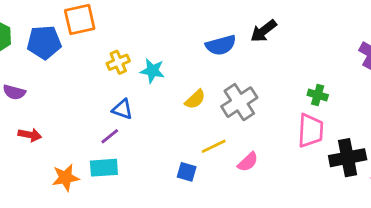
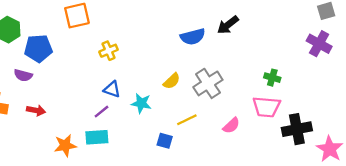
blue pentagon: (44, 42) -> (38, 48), moved
cyan star: (152, 71) -> (141, 103), moved
pink trapezoid: (311, 131) -> (266, 107), turned 92
pink semicircle: (248, 162) -> (231, 126), moved

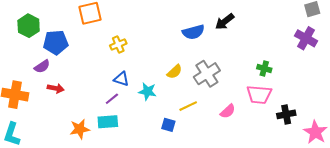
purple semicircle: (23, 75) -> (42, 66), turned -49
red arrow: (36, 110) -> (56, 88), moved
black cross: (297, 129) -> (286, 114), size x0.7

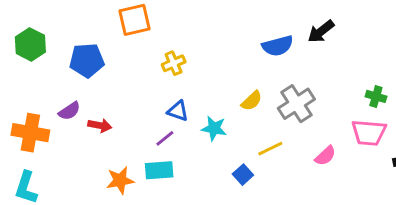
green hexagon: (29, 26) -> (30, 44), moved
purple semicircle: (42, 66) -> (69, 111), moved
red arrow: (56, 88) -> (100, 125), moved
blue square: (168, 125) -> (243, 175), turned 32

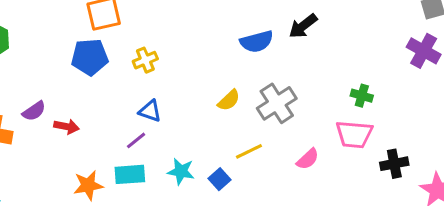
blue pentagon: (87, 60) -> (90, 57), moved
cyan star: (214, 128) -> (181, 171), moved

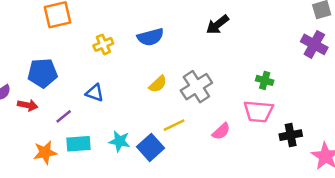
blue semicircle: (257, 42) -> (151, 37), moved
blue pentagon: (90, 57) -> (43, 73), moved
yellow cross: (145, 60) -> (103, 44), moved
purple line: (136, 140) -> (64, 116), moved
blue square: (220, 179) -> (151, 147), size x1.5

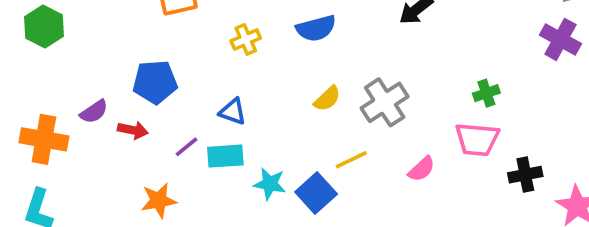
green cross: (265, 80) -> (486, 93), turned -35
cyan rectangle: (79, 144) -> (225, 156), moved

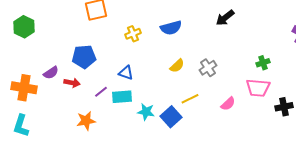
gray cross: (385, 102) -> (208, 68), size x0.7

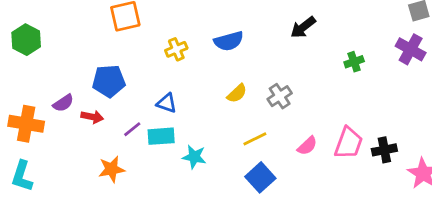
green cross: (263, 63) -> (354, 62), moved
pink trapezoid: (258, 88) -> (349, 143), moved, turned -75
blue square: (171, 117) -> (260, 177), moved

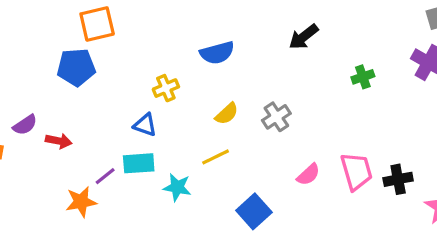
yellow cross: (176, 49) -> (166, 88), moved
blue pentagon: (109, 81) -> (76, 67), moved
purple line: (132, 129) -> (105, 176), moved
yellow line: (255, 139) -> (216, 157), moved
pink trapezoid: (349, 143) -> (356, 171), turned -36

